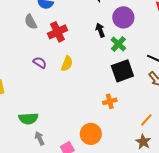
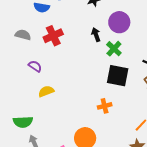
gray semicircle: (31, 22) -> (23, 35), moved, turned 133
yellow semicircle: (67, 64) -> (46, 91), moved, turned -133
black square: (122, 71) -> (118, 76), turned 30

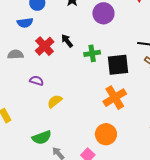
black arrow: (96, 35) -> (67, 41), moved
green cross: (114, 49) -> (92, 53), moved, turned -35
orange cross: (105, 106) -> (115, 98), size x1.6

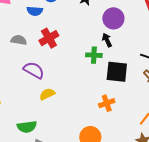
black arrow: (67, 41) -> (107, 40), moved
purple semicircle: (37, 81) -> (34, 70), size x1.5
orange cross: (115, 98) -> (107, 103), size x0.7

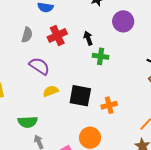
gray semicircle: (19, 40) -> (27, 35), turned 91
black arrow: (107, 40) -> (88, 38), moved
black square: (117, 72) -> (80, 96), moved

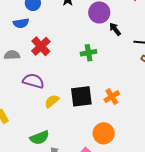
gray semicircle: (27, 35) -> (12, 55), turned -91
black arrow: (88, 38) -> (115, 29), moved

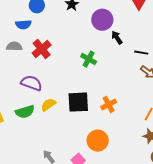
green cross: (89, 53) -> (89, 59), turned 35
gray semicircle: (12, 55) -> (14, 46), moved
green semicircle: (39, 138) -> (25, 112), moved

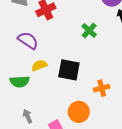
orange cross: (109, 104) -> (102, 88), moved
green semicircle: (25, 112) -> (20, 82), moved

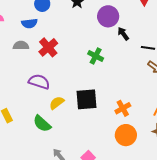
green semicircle: (20, 82) -> (42, 124), turned 60
orange circle: (79, 112) -> (126, 135), moved

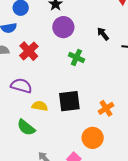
purple circle: (108, 16) -> (63, 27), moved
yellow semicircle: (57, 103) -> (40, 106), turned 49
orange circle: (126, 135) -> (93, 138), moved

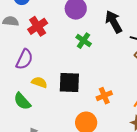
black arrow: (103, 34) -> (114, 22), size x1.6
purple semicircle: (21, 86) -> (24, 59), turned 90

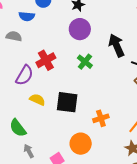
red cross: (38, 26) -> (46, 60), moved
green semicircle: (22, 101) -> (18, 128), moved

